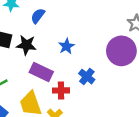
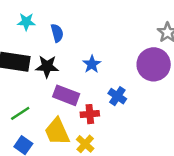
blue semicircle: (38, 16) -> (57, 33), turned 133

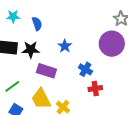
red cross: (90, 114) -> (95, 88), moved

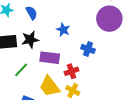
green line: (12, 86) -> (21, 70), moved
red cross: (95, 88) -> (71, 71), moved

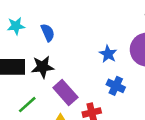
blue star: (63, 30) -> (108, 54), moved
purple rectangle: (50, 58) -> (65, 92), turned 36

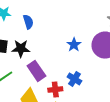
blue cross: (116, 86) -> (74, 79), moved

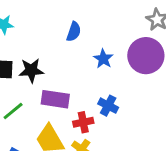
blue semicircle: (28, 22) -> (74, 32), moved, turned 40
purple rectangle: (36, 71) -> (55, 99), turned -42

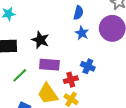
blue semicircle: (74, 32) -> (78, 13), moved
black star: (31, 70) -> (40, 40), moved, turned 30

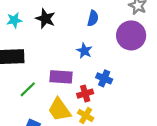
blue star: (82, 33) -> (84, 51), moved
black star: (40, 40) -> (45, 19), moved

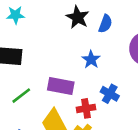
black star: (45, 19) -> (78, 17), moved

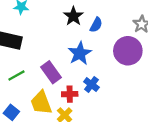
blue star: (91, 60) -> (80, 53), size x1.5
purple rectangle: (61, 86) -> (51, 72), turned 35

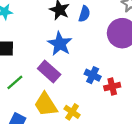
blue star: (80, 53) -> (60, 44), moved
red cross: (70, 94) -> (112, 87), moved

